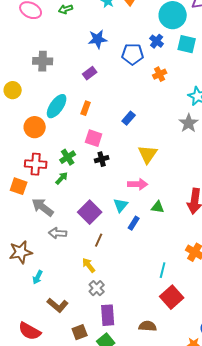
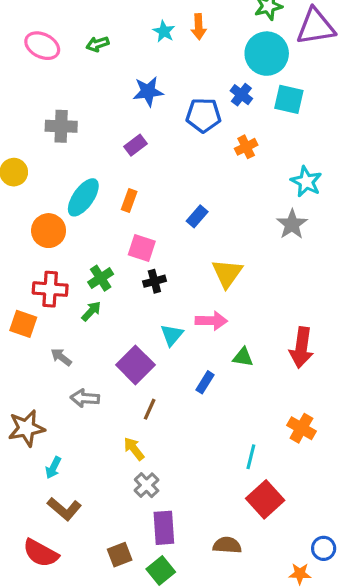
cyan triangle: (121, 205) -> (172, 335), moved
gray arrow: (43, 207) -> (61, 357), size x0.6
brown L-shape: (58, 305) -> (64, 509), moved

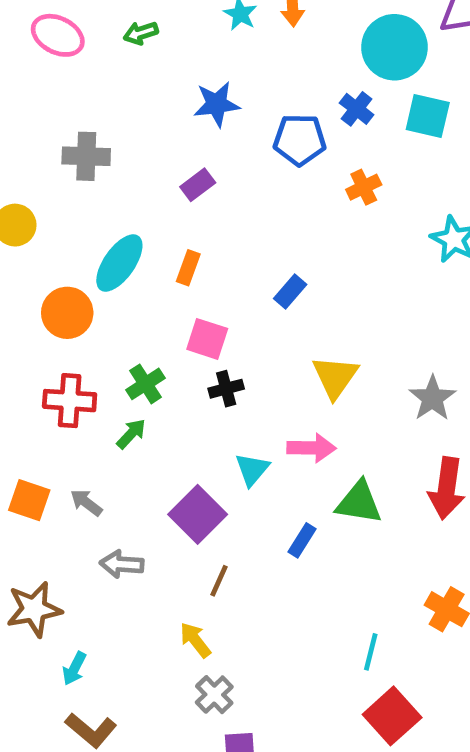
gray star: (292, 224) -> (432, 398), moved
orange square: (23, 324) -> (29, 500), moved
green triangle: (243, 357) -> (359, 503), size x1.5

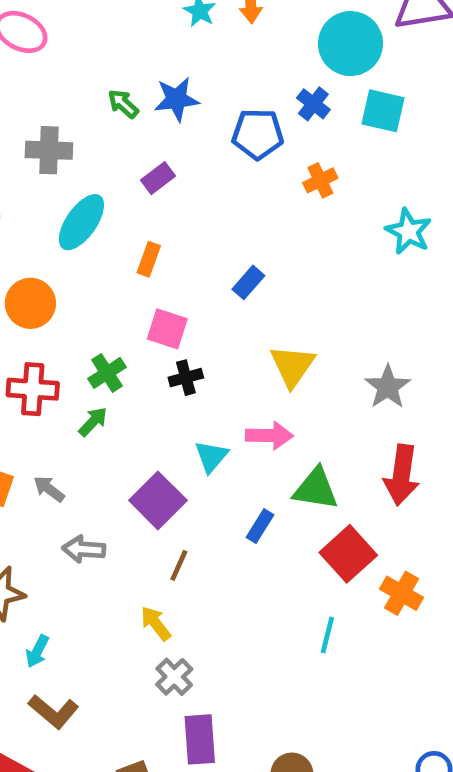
green arrow: (141, 33) -> (123, 104), moved, turned 60
cyan ellipse: (119, 263) -> (81, 222), moved
red square: (392, 716) -> (348, 554), moved

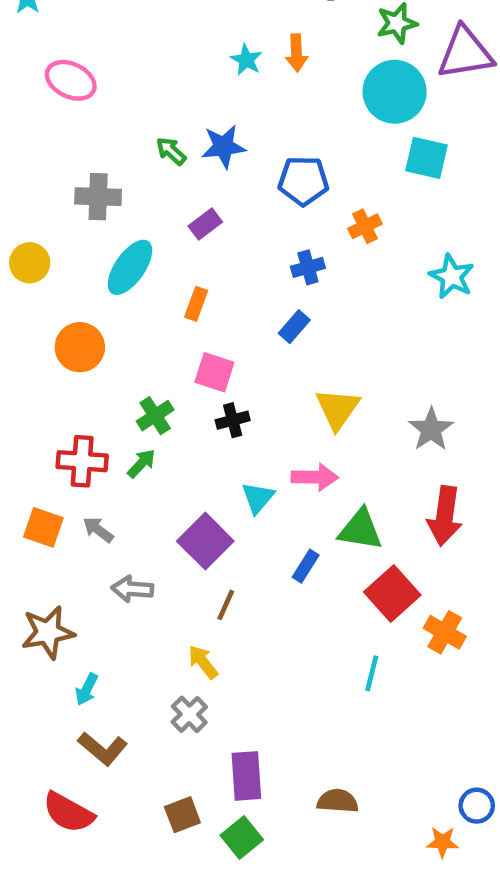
blue cross: (313, 104) -> (308, 267), moved, turned 36
red cross: (33, 389) -> (82, 461), moved
gray cross: (174, 677) -> (189, 714), moved

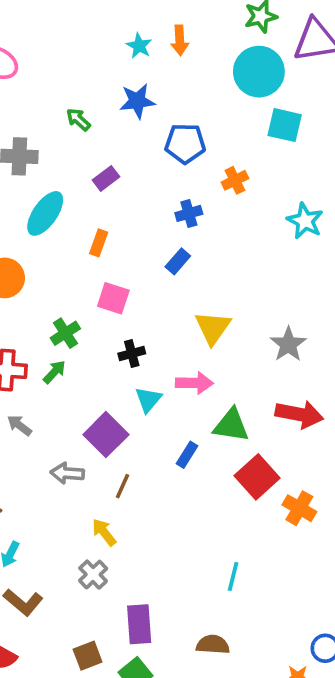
blue star: (224, 146) -> (137, 101), moved
black cross: (233, 420) -> (132, 353), moved
red arrow: (445, 516) -> (299, 414), turned -87
gray arrow: (132, 589) -> (67, 473), moved
cyan line: (372, 673) -> (233, 576), moved

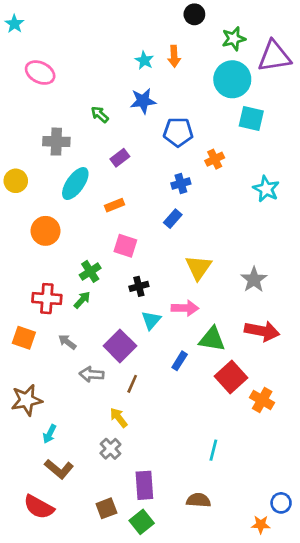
orange rectangle: (99, 243) -> (115, 205), turned 48
gray arrow: (19, 425) -> (67, 342), moved

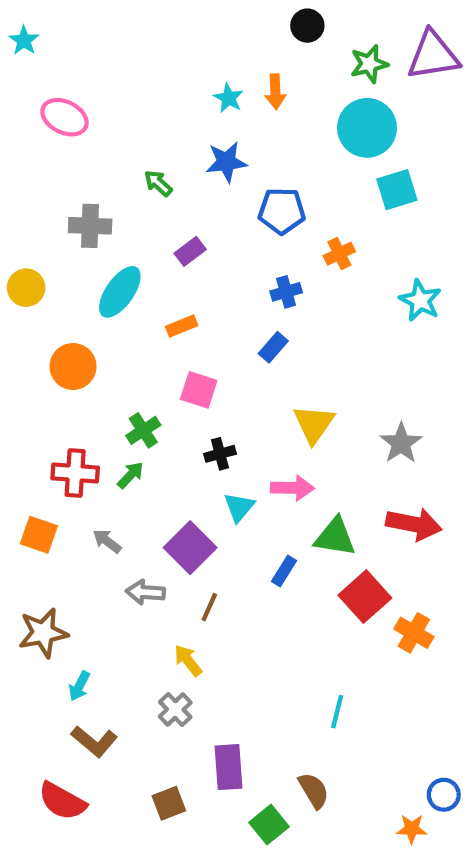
purple triangle: (274, 56) -> (433, 55), moved
cyan square: (251, 119) -> (397, 190), turned -30
brown semicircle: (198, 500) -> (314, 790), turned 55
green square: (142, 522) -> (269, 825), moved

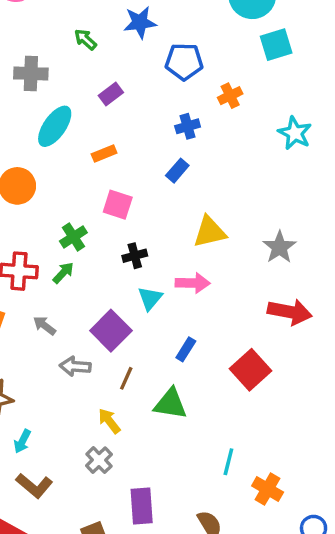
yellow triangle: (314, 424) -> (210, 232), turned 42
green triangle: (335, 537) -> (171, 404), moved
orange cross: (414, 633) -> (268, 489), moved

